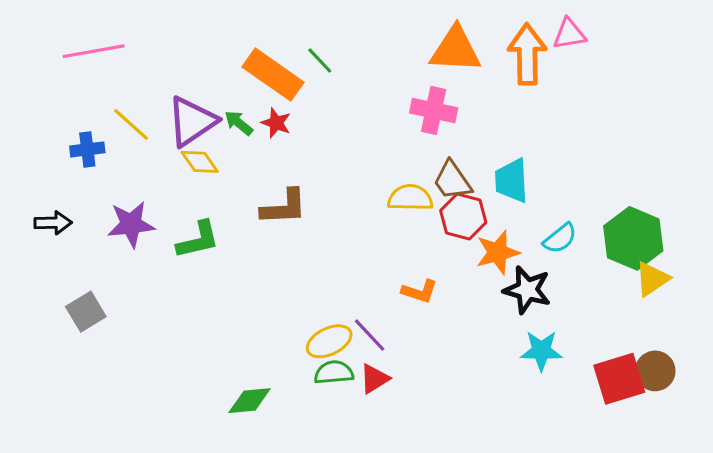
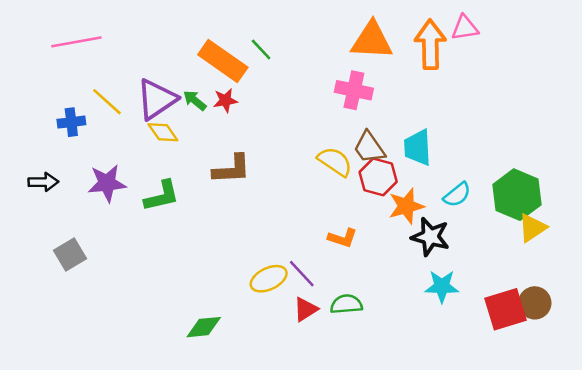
red star: (276, 123) -> (225, 100), turned -30
yellow semicircle: (410, 198) -> (335, 162), turned 33
green semicircle: (334, 372) -> (346, 304), moved

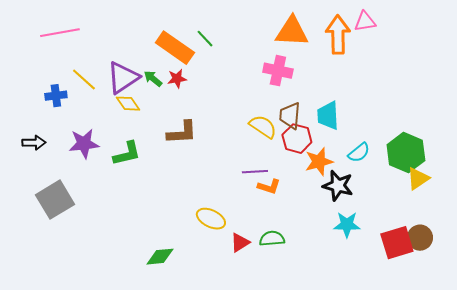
brown trapezoid: (369, 148) -> (290, 116), turned 40
gray square: (70, 255) -> (55, 200), size x1.5
purple line: (302, 274) -> (255, 172), moved, turned -50
yellow ellipse: (269, 279) -> (211, 219), turned 52

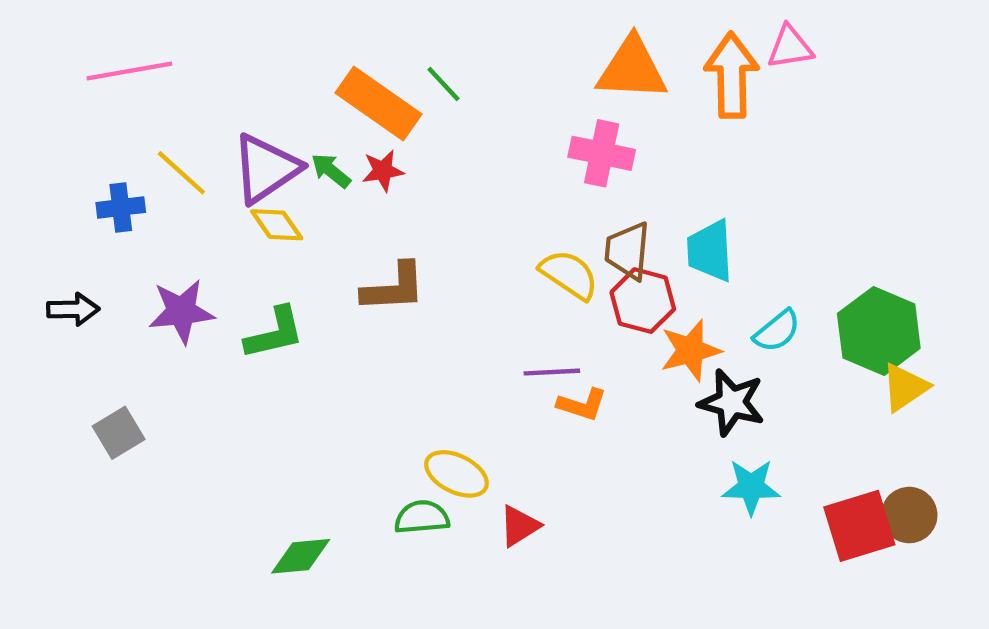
gray square: (55, 200) -> (119, 433), size x0.6
green semicircle: (272, 239) -> (422, 517), moved
green diamond: (160, 257) -> (301, 556), moved

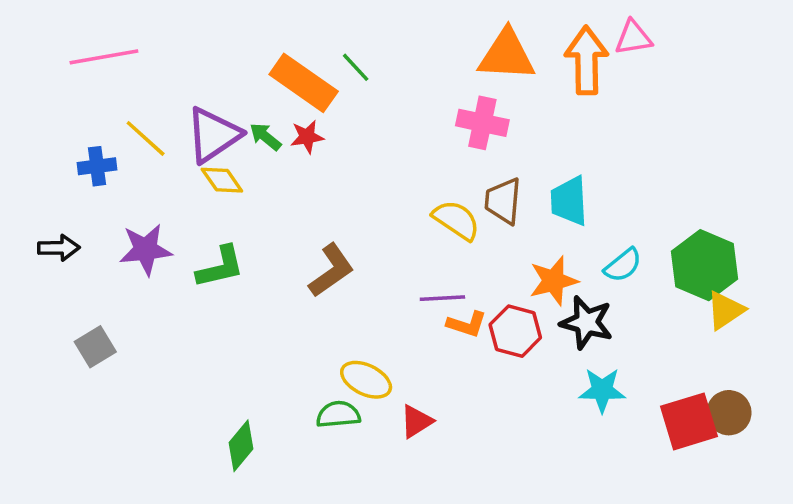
brown L-shape: (394, 288) -> (331, 270), moved, turned -32
red hexagon: (643, 301) -> (515, 331), moved
green diamond: (301, 556) -> (241, 446), turned -45

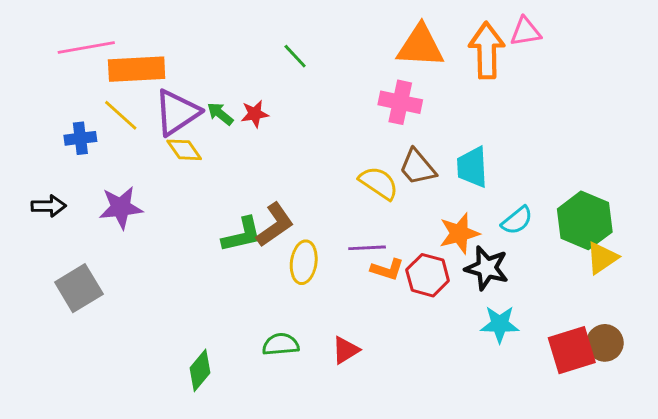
orange rectangle: (304, 83) -> (137, 69), moved, turned -38
brown trapezoid: (503, 201) -> (418, 167), turned -45
green L-shape: (220, 267) -> (242, 235), moved
gray square: (95, 347) -> (79, 288), size x1.4
yellow ellipse: (366, 380) -> (304, 262), moved, turned 72

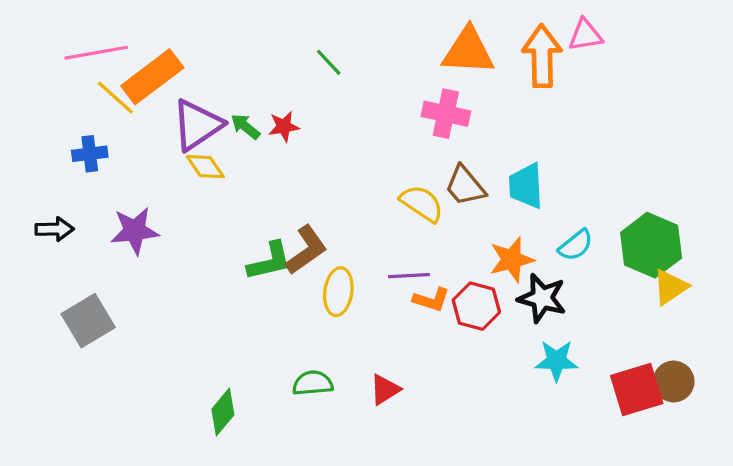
orange rectangle: (137, 69) -> (152, 77), turned -34
yellow line: (121, 115) -> (115, 98), moved

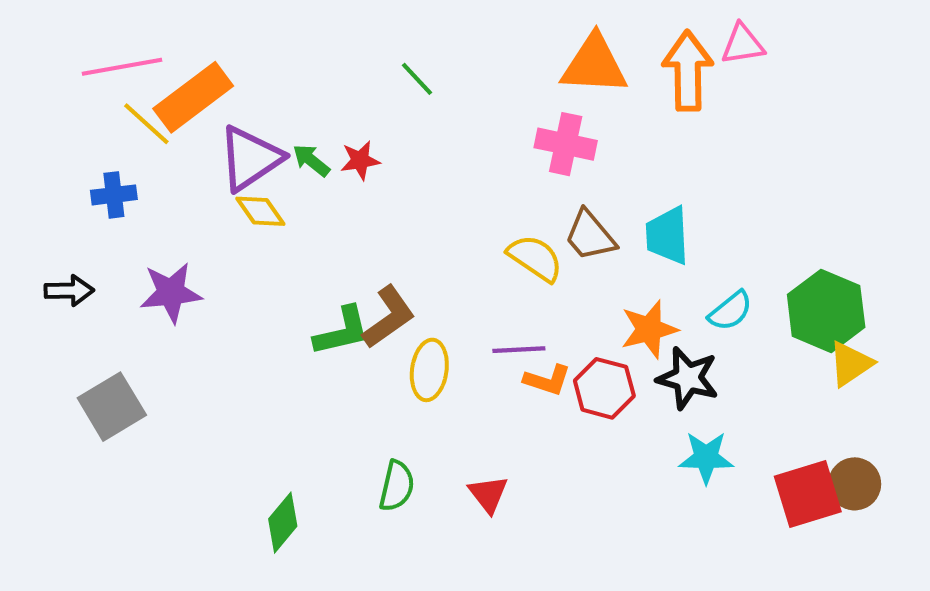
green semicircle: (313, 383) -> (397, 486), turned 108
red triangle: (385, 390) -> (488, 494), turned -36

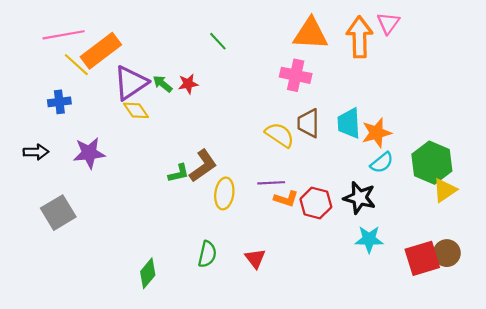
pink triangle: (743, 44) -> (388, 23), turned -45
brown trapezoid: (590, 236) -> (308, 123), turned 40
orange star: (649, 329) -> (377, 133), moved
green L-shape: (342, 331) -> (179, 173), size x0.7

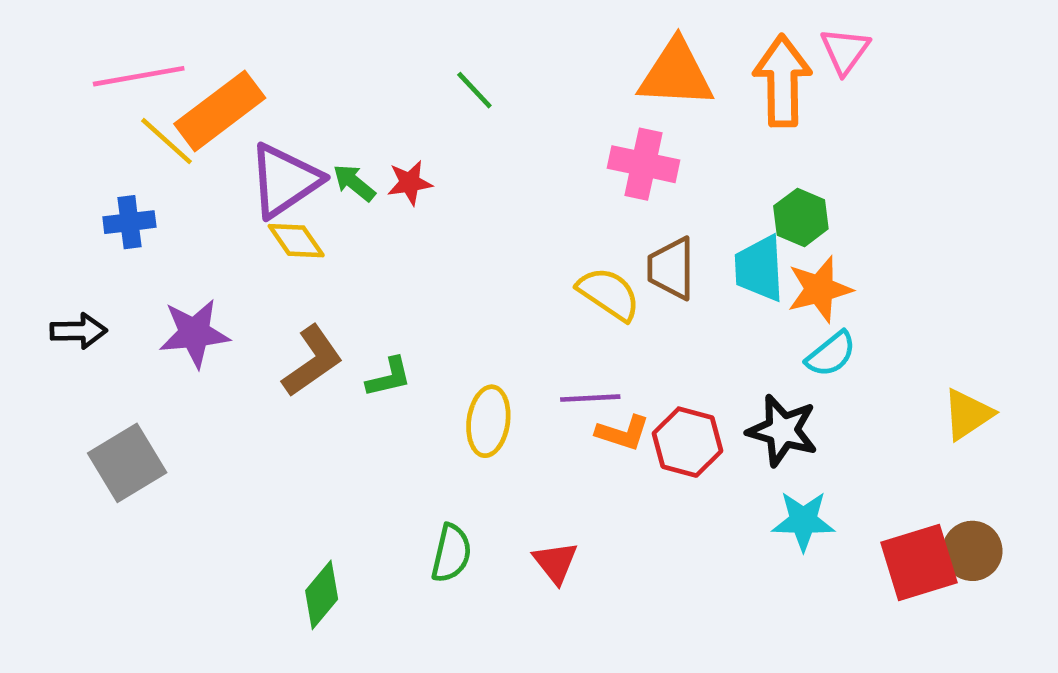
green hexagon: (432, 163) -> (801, 217), moved, size x0.6
brown L-shape: (203, 166) -> (312, 361), moved

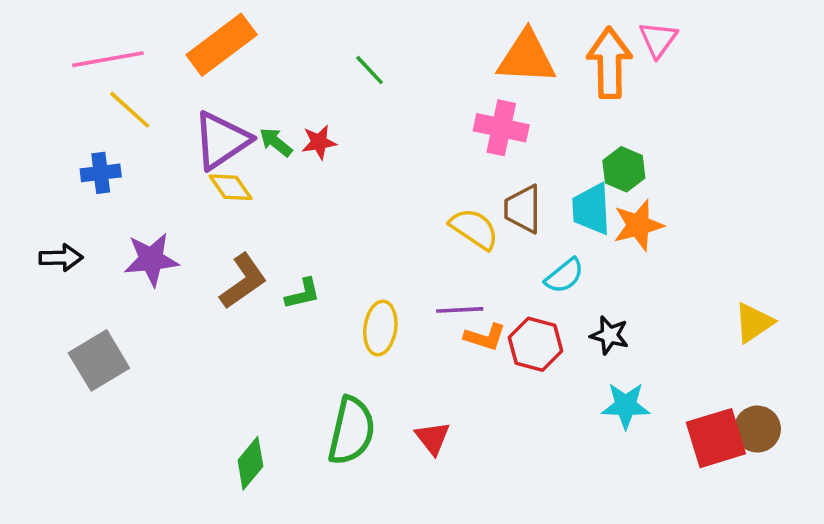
orange rectangle: (220, 111) -> (222, 45), moved
cyan semicircle: (831, 354) -> (564, 276), moved
black star: (782, 430) -> (609, 335), size x0.7
green semicircle: (451, 553) -> (351, 431), size x1.5

